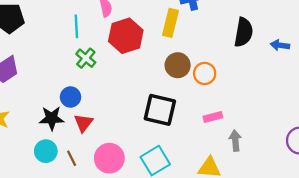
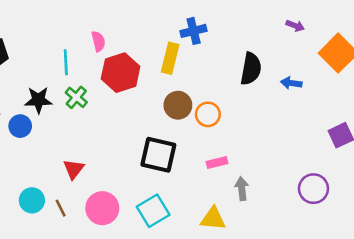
blue circle: (71, 97) -> (20, 126), moved
black star: (52, 118) -> (38, 100), moved

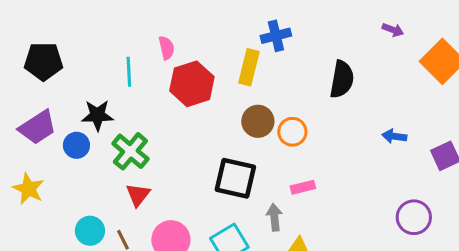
blue arrow: (291, 83) -> (394, 136), moved
green cross: (76, 97) -> (130, 151), moved, size x1.4
gray arrow: (242, 189) -> (274, 217), moved

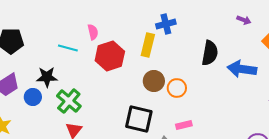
cyan line: (129, 72) -> (68, 48), turned -72
blue arrow: (394, 136) -> (242, 69), moved, size x1.8

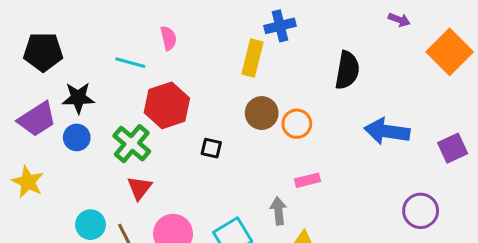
red hexagon: (110, 56) -> (167, 105), moved
blue arrow: (242, 69) -> (387, 131), moved
black star: (47, 77) -> (78, 98), moved
black square: (139, 119) -> (211, 148), moved, size x0.5

